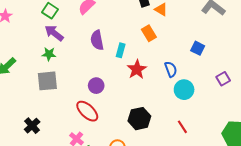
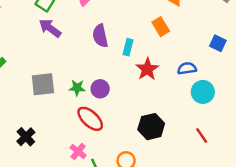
green star: (49, 54) -> (77, 88), moved
blue semicircle: (171, 69) -> (187, 68), turned -77

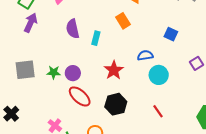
purple arrow: (50, 28) -> (31, 23), turned 78
red star: (147, 69) -> (114, 70), moved
red ellipse: (90, 119) -> (80, 96), moved

